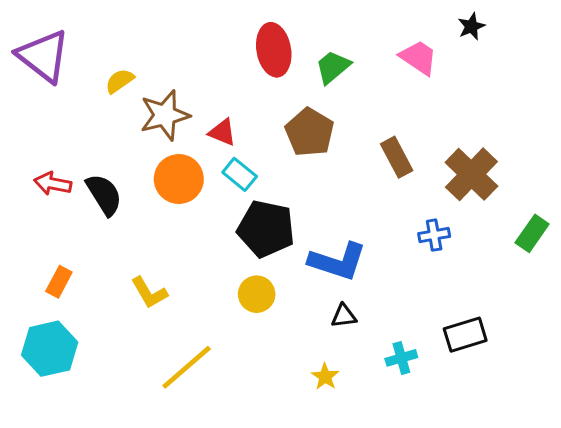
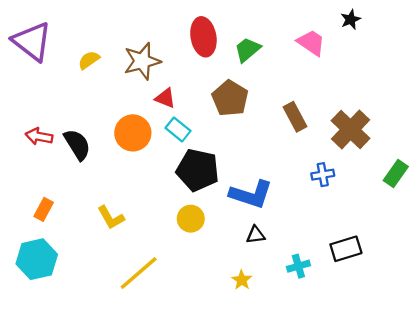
brown star: (165, 115) -> (142, 61), moved

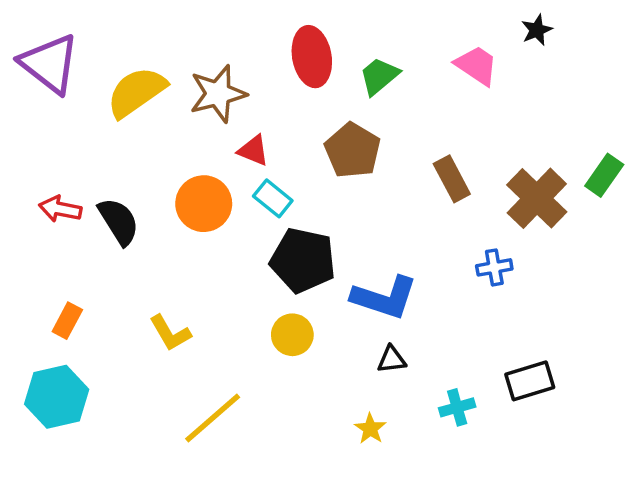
yellow semicircle: (89, 60) -> (136, 92), size x1.8
green rectangle: (396, 173) -> (604, 175), moved

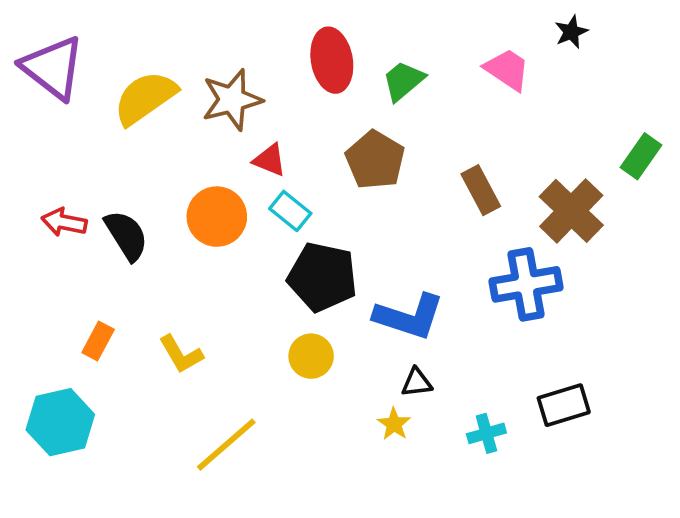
green rectangle: (604, 175) -> (641, 156), moved
blue cross: (494, 267) -> (526, 284), size x1.8
orange rectangle: (67, 321) -> (98, 341), moved
yellow star: (370, 429) -> (394, 424), moved

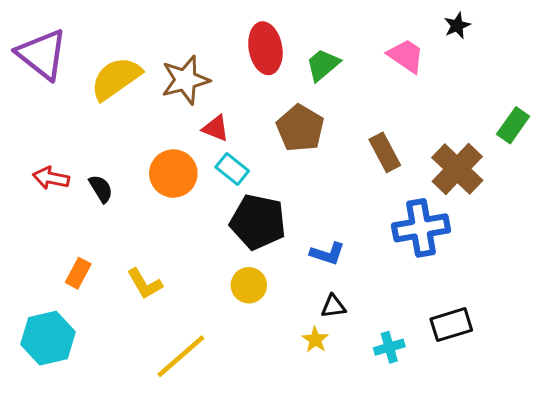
black semicircle: (126, 235) -> (101, 189), size x0.7
blue L-shape: (409, 317) -> (327, 254), size x0.6

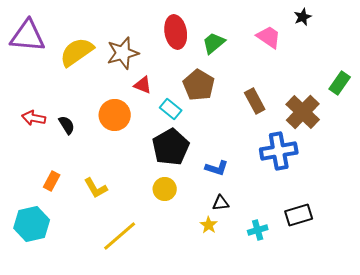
purple triangle: (42, 54) -> (28, 36), turned -33
cyan rectangle: (232, 169) -> (171, 109), moved
black pentagon: (258, 222) -> (171, 147), turned 30

